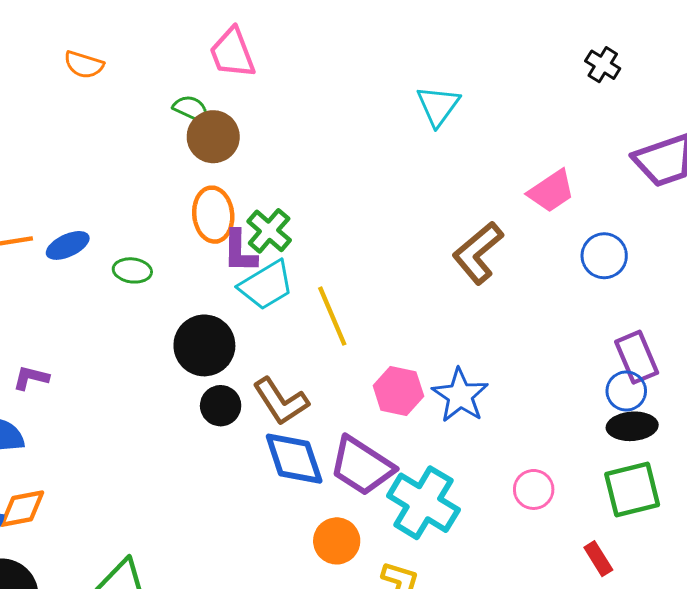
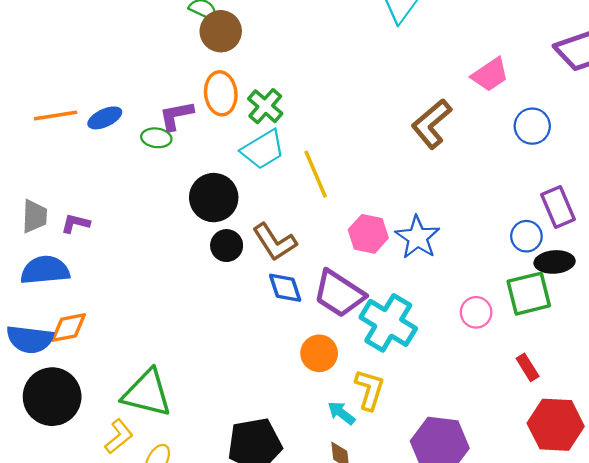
purple L-shape: (240, 251) -> (176, 116), moved, turned 78
blue circle: (626, 391) -> (526, 236), moved
blue diamond: (294, 459) -> (285, 288), size x0.7
green square: (632, 489) -> (529, 294), moved

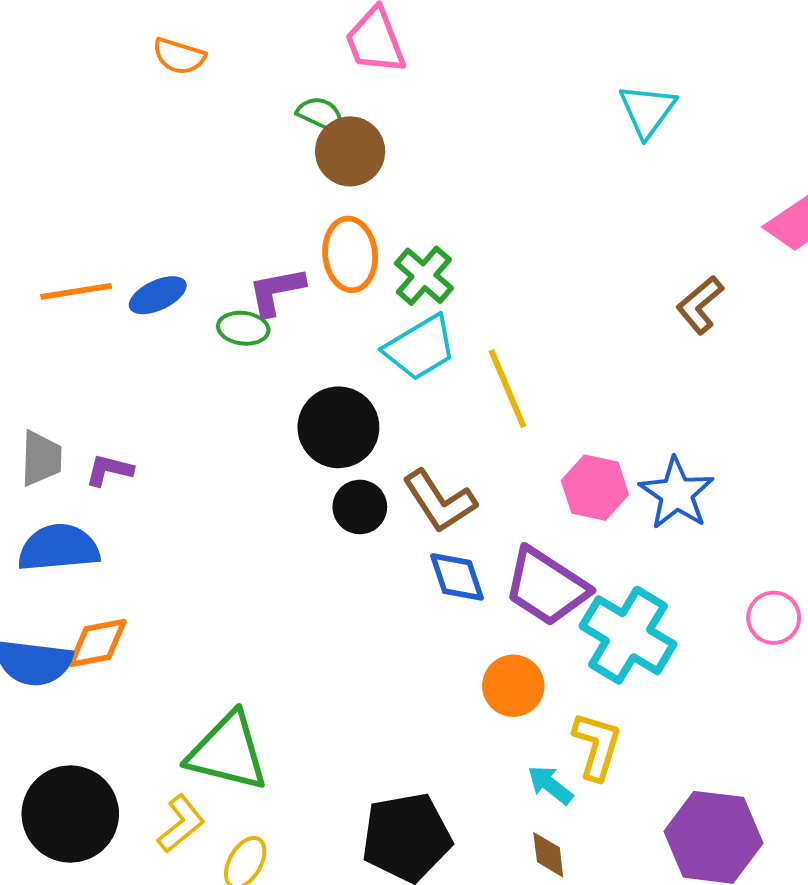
brown L-shape: (432, 124) -> (700, 305), size x0.7
black circle: (52, 397) -> (70, 814), moved

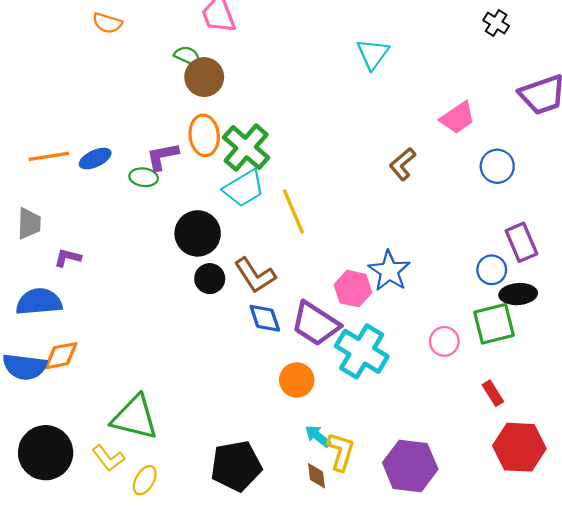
green cross: (424, 276) -> (246, 148), size x1.4
gray trapezoid: (41, 458) -> (29, 224), moved
pink hexagon: (595, 488) -> (353, 289), moved
yellow L-shape: (597, 746) -> (341, 452), moved
yellow L-shape: (181, 824) -> (108, 458), turned 92

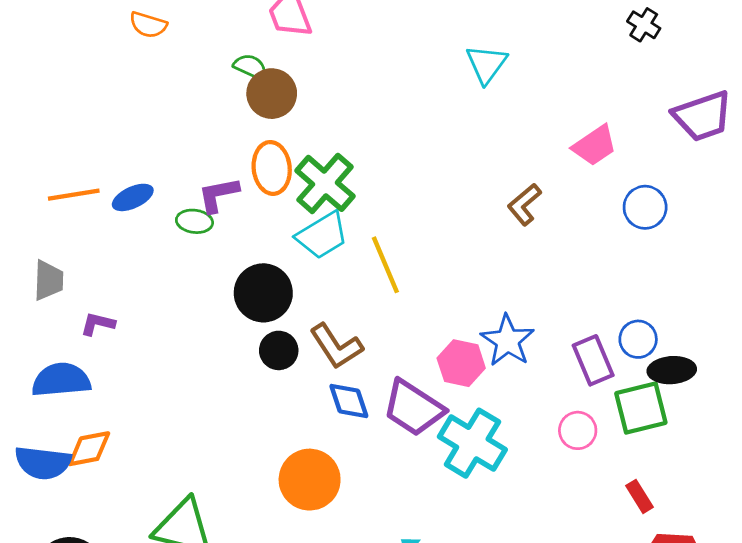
purple rectangle: (521, 242) -> (593, 360), moved
orange circle: (297, 380) -> (310, 480), moved, size x1.4

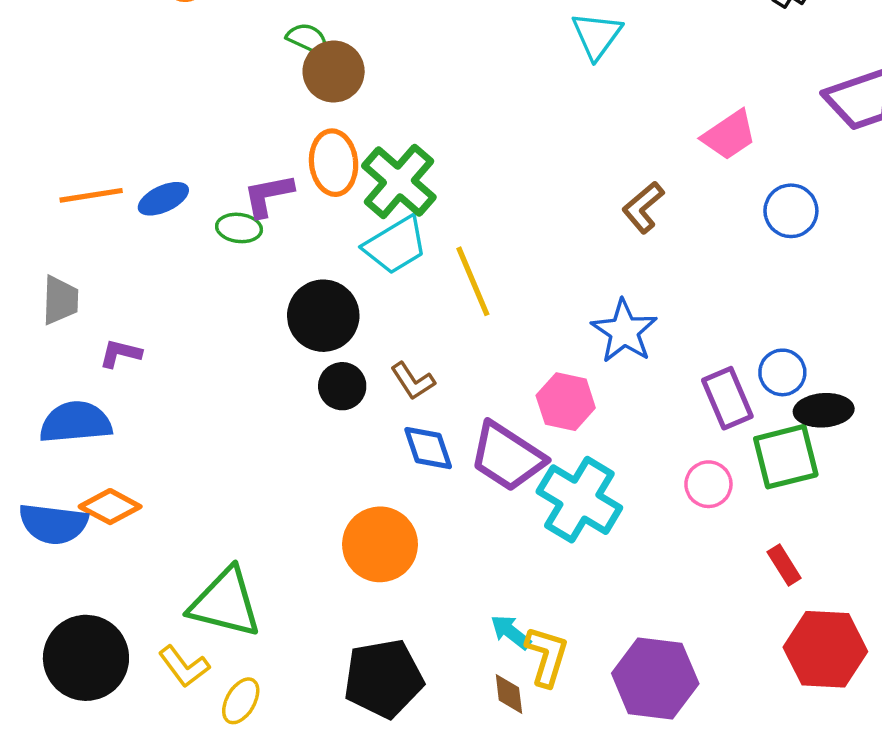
blue star: (508, 341) -> (624, 331), moved
brown L-shape: (336, 346) -> (413, 381), size x0.7
orange diamond: (89, 449) -> (110, 507), turned 39

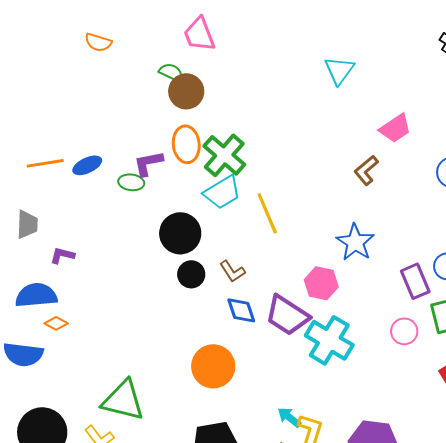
pink trapezoid: (729, 135) -> (395, 128), moved
orange diamond: (110, 507) -> (56, 323), moved, size x0.7

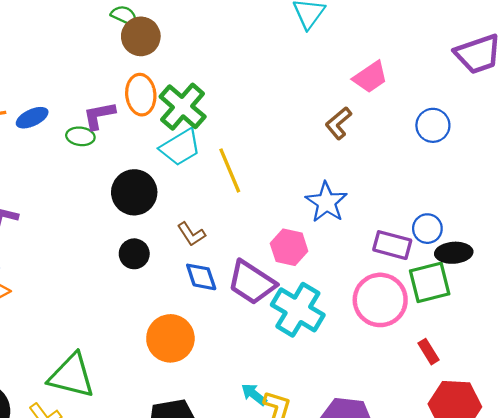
black circle: (191, 274) -> (134, 254), moved
purple rectangle: (415, 281) -> (392, 245), turned -52
pink circle: (404, 331) -> (380, 300), size x1.8

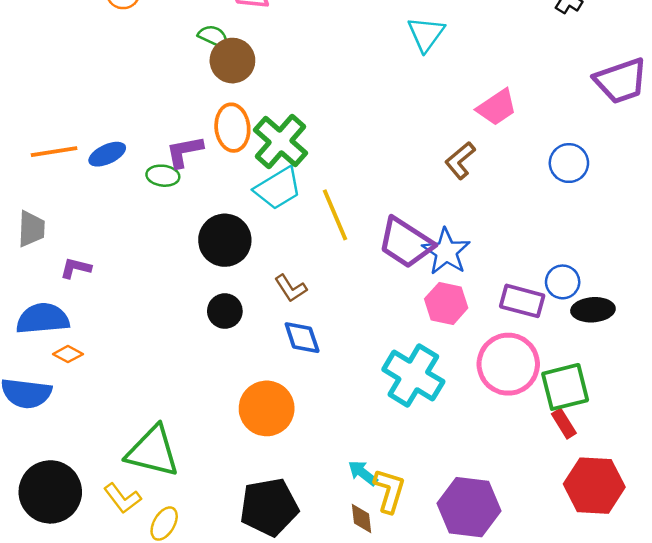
pink hexagon: (289, 247) -> (446, 303), moved
purple trapezoid: (252, 282) -> (406, 243), moved
green square: (430, 282) -> (565, 387), moved

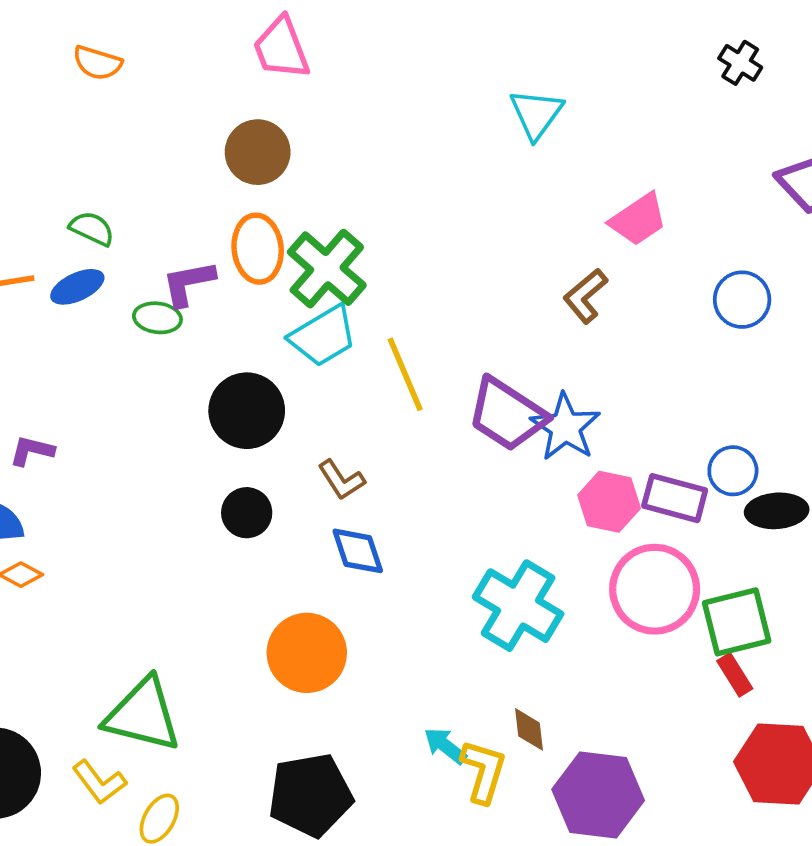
green semicircle: (213, 37) -> (92, 229), moved
pink hexagon: (446, 303) -> (609, 502), moved
brown diamond: (361, 518) -> (529, 729), moved

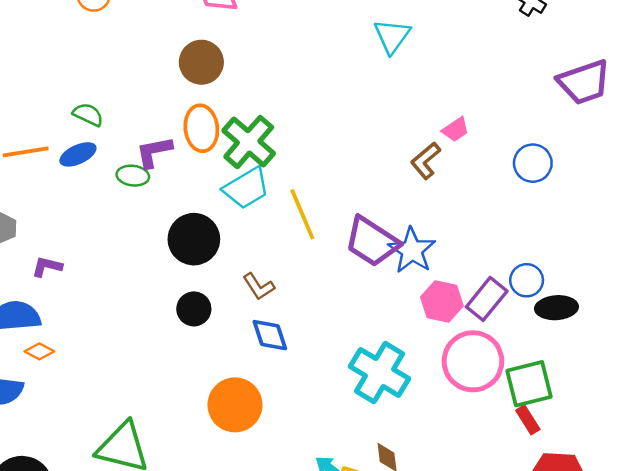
pink trapezoid: (638, 219) -> (456, 129), moved, size x0.7
purple rectangle: (675, 498) -> (487, 299), turned -66

